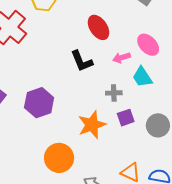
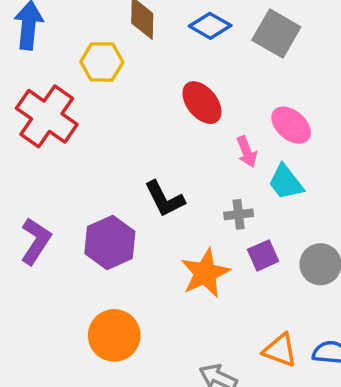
pink arrow: (122, 58) -> (247, 152), turned -90
black L-shape: (82, 61) -> (164, 199), moved
orange circle: (59, 158) -> (114, 335), moved

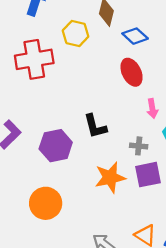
blue diamond: (210, 26) -> (135, 36), moved
red cross: (47, 116) -> (34, 59), turned 33
purple square: (263, 255) -> (148, 175), size x1.4

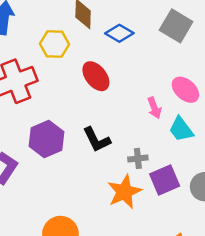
red ellipse: (132, 72) -> (96, 76), moved
purple hexagon: (56, 146) -> (46, 139), moved
gray cross: (139, 146) -> (138, 158), moved

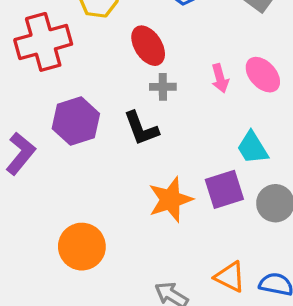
pink arrow: (154, 108) -> (220, 78), moved
cyan trapezoid: (181, 129) -> (252, 148), moved
gray cross: (138, 158) -> (163, 87), moved

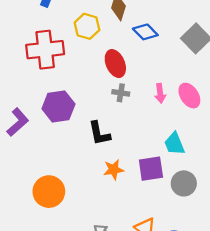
black L-shape: (141, 128) -> (99, 133), moved
orange star: (170, 200) -> (114, 170), size x0.7

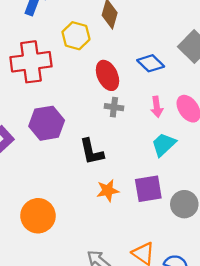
blue diamond: (145, 32) -> (151, 63), moved
cyan trapezoid: (174, 144) -> (164, 145), moved, turned 70

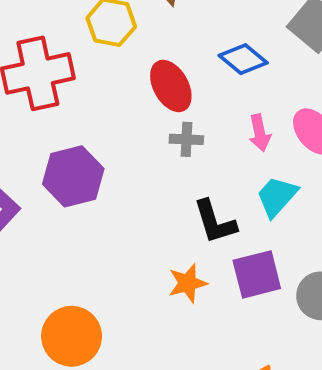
black L-shape: (92, 152) -> (215, 222), moved

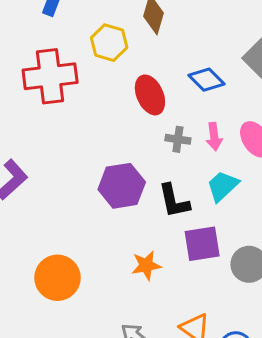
gray cross: (186, 139) -> (178, 139), moved
purple hexagon: (73, 176) -> (122, 186), moved
orange star: (188, 283) -> (146, 265), moved

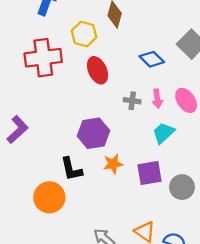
red ellipse: (150, 95) -> (98, 70), moved
black L-shape: (174, 201) -> (71, 169), moved
orange star: (146, 265) -> (113, 164), moved

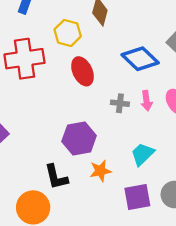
blue diamond: (152, 59) -> (140, 59), size x1.4
cyan trapezoid: (163, 133) -> (142, 154), moved
purple square: (149, 173) -> (137, 197), moved

